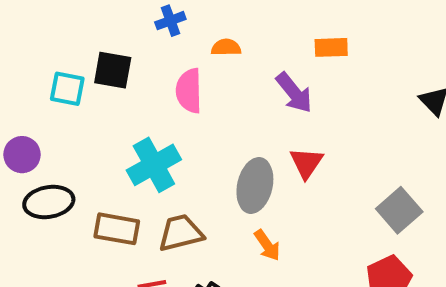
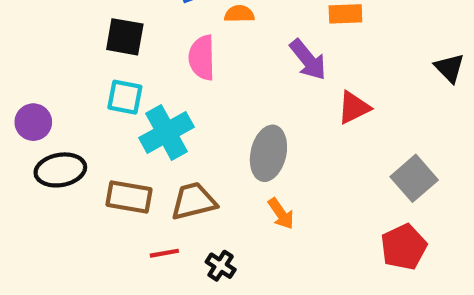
cyan square: (67, 89) -> (125, 97), moved
red triangle: (306, 163) -> (354, 108), moved, turned 30

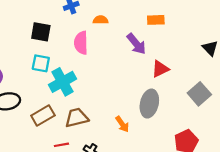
gray ellipse: (268, 153) -> (149, 104), moved
gray square: (414, 178) -> (199, 94), moved
brown rectangle: (129, 197) -> (43, 115), turned -40

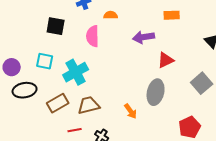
orange rectangle: (156, 20) -> (172, 15), moved
purple arrow: (136, 44) -> (144, 37), turned 120
cyan square: (41, 63) -> (45, 61), moved

